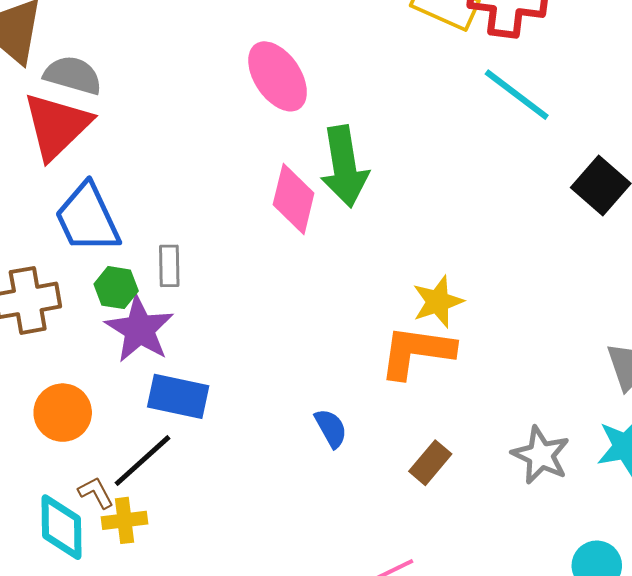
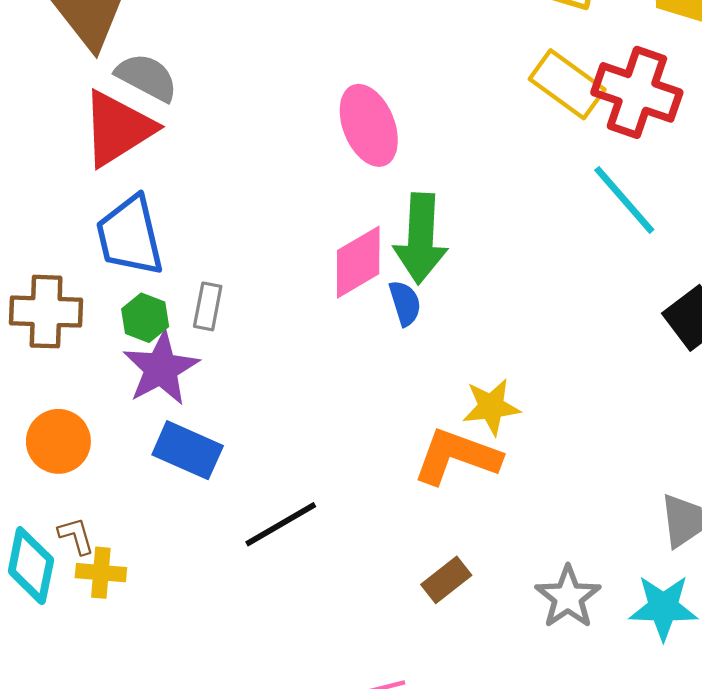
pink diamond: (294, 199) -> (358, 262), turned 34
blue semicircle: (331, 428) -> (405, 303), moved
black line: (142, 461) -> (281, 524), moved

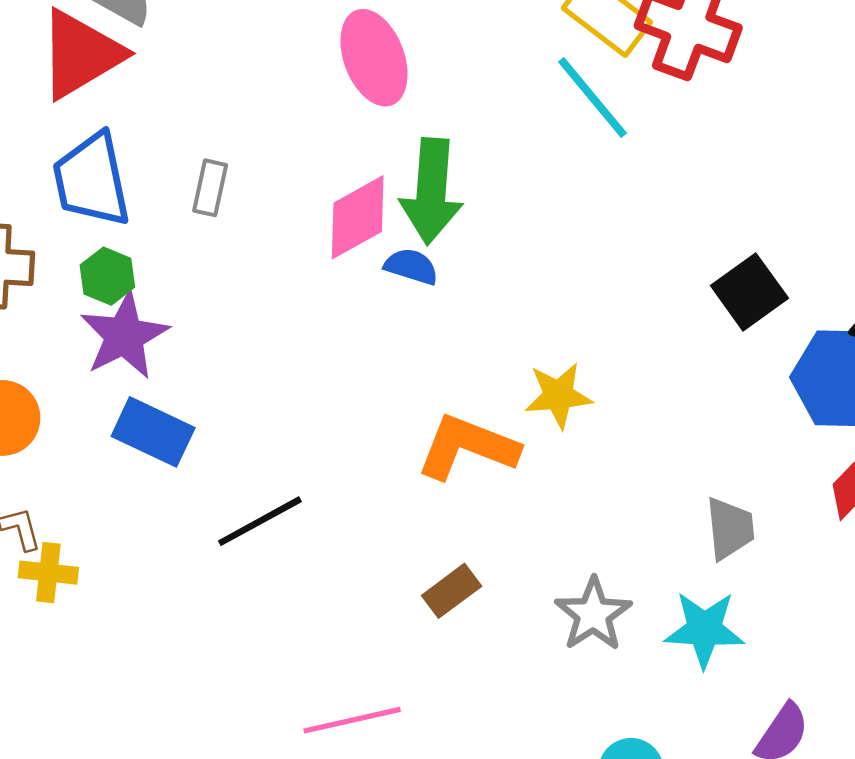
cyan line: (624, 200) -> (593, 98), moved
blue semicircle: (405, 303) -> (411, 266), turned -57
gray rectangle: (208, 306) -> (210, 188), moved
yellow star: (491, 407) -> (558, 395), moved

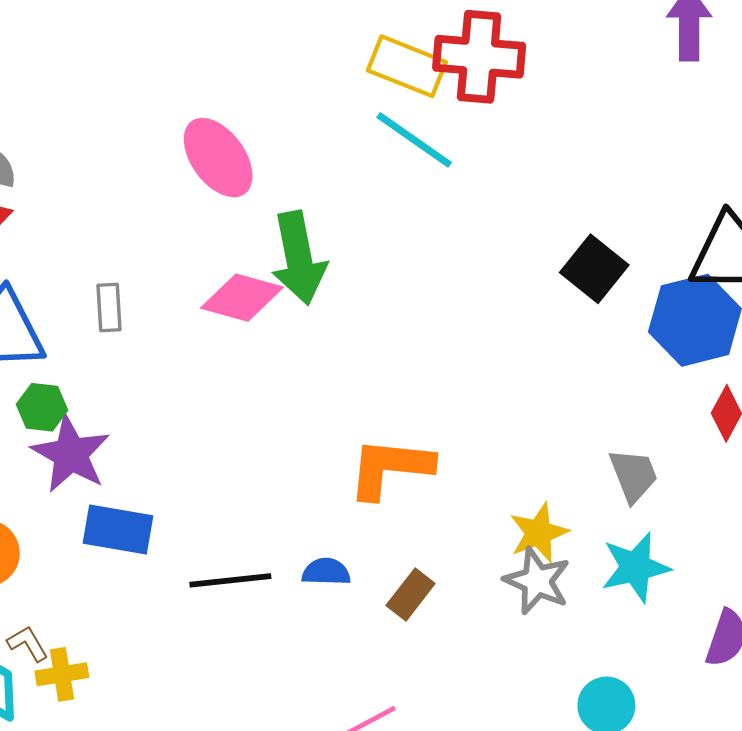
pink diamond: (358, 217) -> (242, 298), turned 60
blue semicircle: (411, 266) -> (326, 572), moved
yellow star: (558, 395) -> (539, 533), moved
black line: (260, 521) -> (230, 580), turned 38

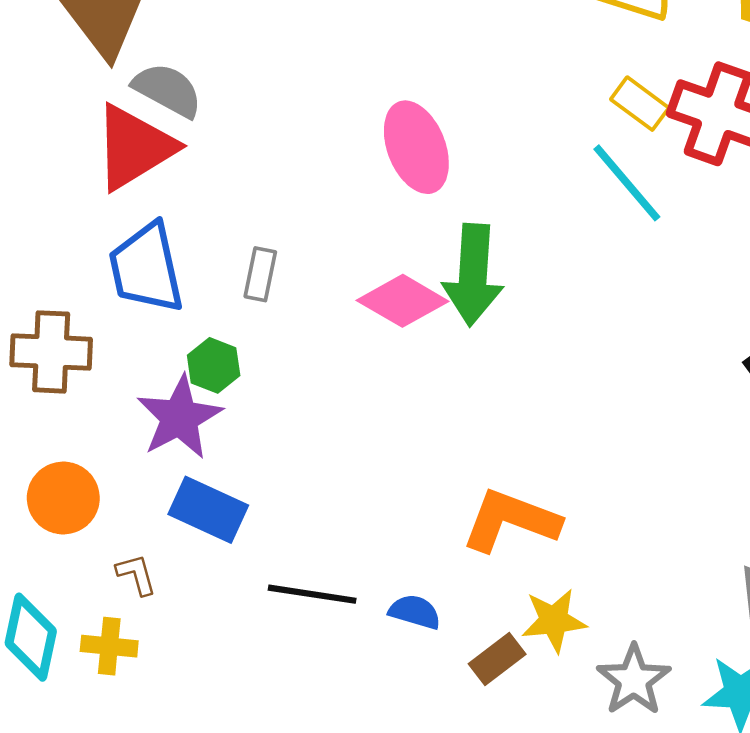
yellow rectangle: (407, 66) -> (640, 104), size x0.7
green hexagon: (42, 407) -> (214, 365), moved
yellow star: (539, 533) -> (554, 620), moved
brown L-shape: (28, 644) -> (136, 574), moved

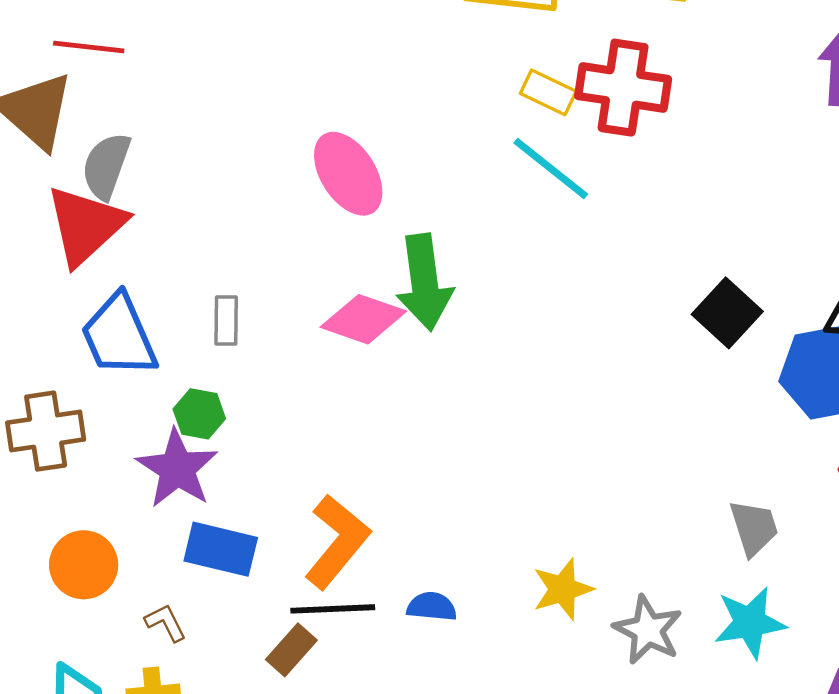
gray semicircle: (168, 90) -> (106, 166), turned -88
orange L-shape: (511, 520) -> (337, 542), moved, turned 120
brown rectangle: (497, 659) -> (291, 650), moved

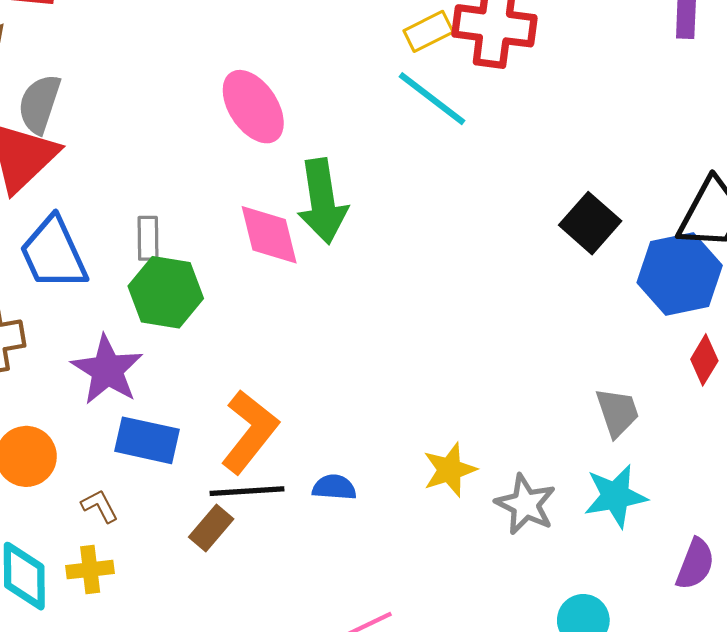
yellow rectangle: (548, 92) -> (428, 31), turned -51
pink diamond: (363, 319) -> (269, 235), turned 58
green hexagon: (199, 414) -> (166, 292), moved, size x1.6

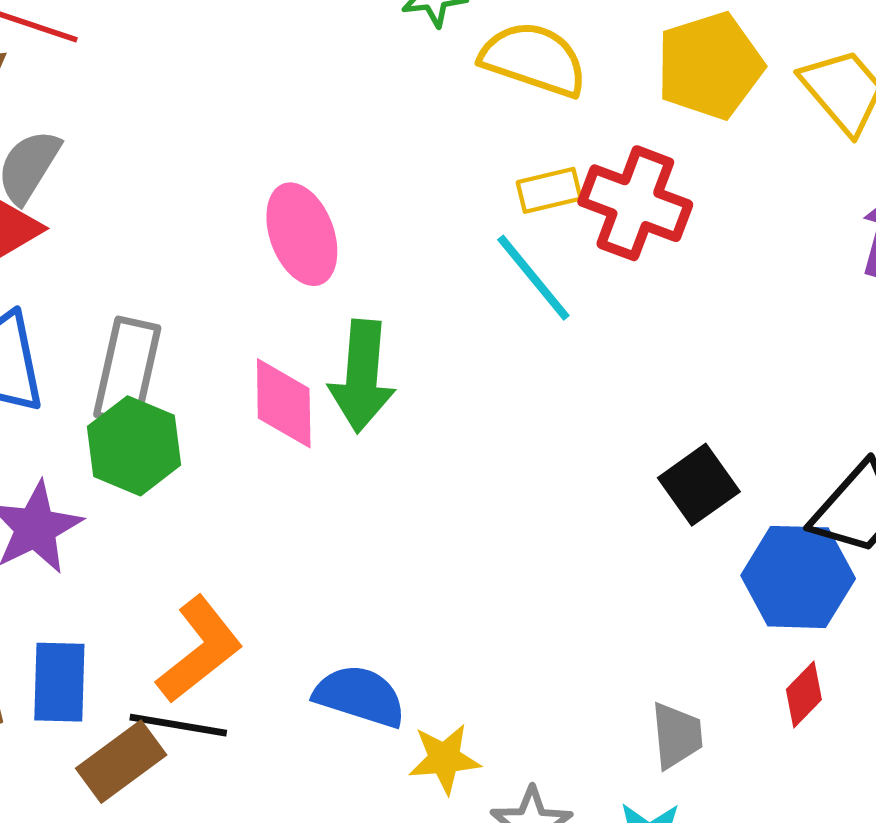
gray rectangle: (148, 238) -> (127, 371), size x1.8
blue rectangle: (147, 440) -> (59, 682), moved, turned 66
blue semicircle: (334, 487) -> (360, 696), moved, size x1.6
brown rectangle: (211, 528) -> (121, 762), size x1.4

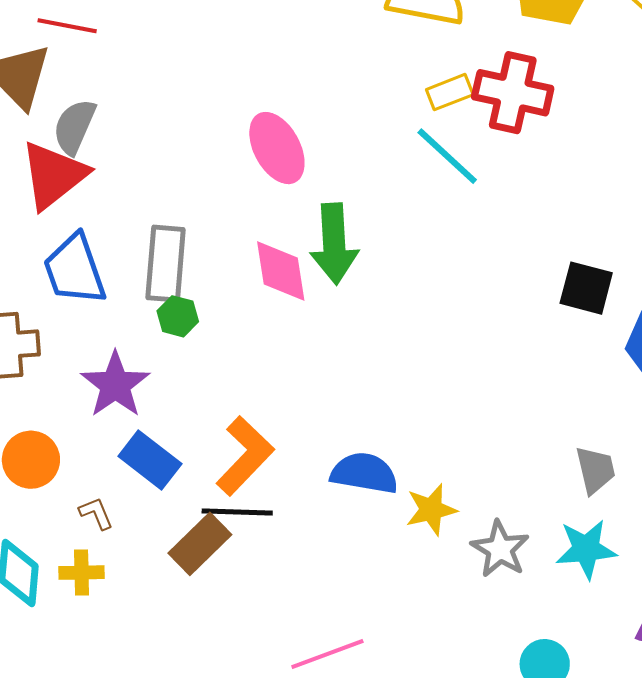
green hexagon: (134, 446) -> (178, 316), size x0.6
black square: (699, 485) -> (586, 288), turned -32
blue rectangle: (59, 682) -> (150, 460), moved, turned -46

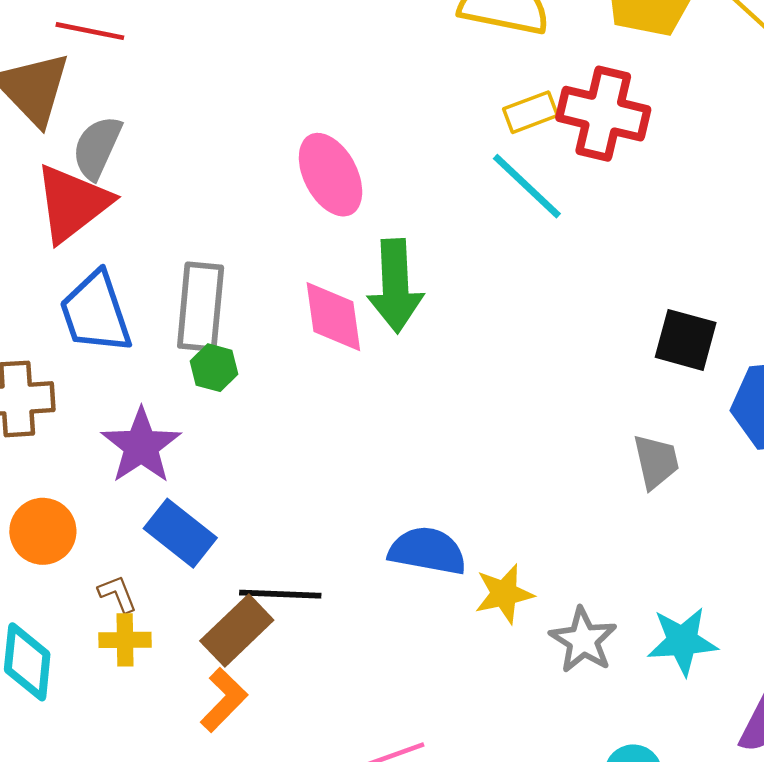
orange L-shape: (245, 456) -> (224, 700), moved, size x0.7
gray trapezoid: (595, 470) -> (656, 461), moved
yellow cross: (82, 573) -> (125, 640), moved

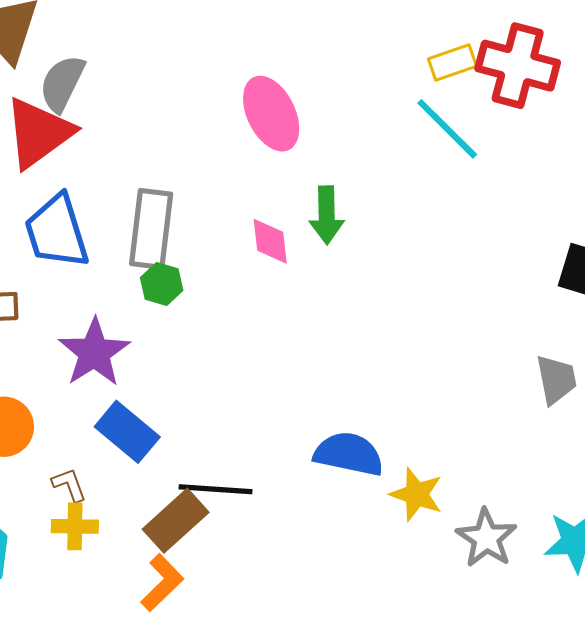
green arrow: (395, 286) -> (327, 215), size x0.7
pink diamond: (333, 317) -> (270, 241), size x0.7
yellow star: (504, 594) -> (417, 494), turned 30

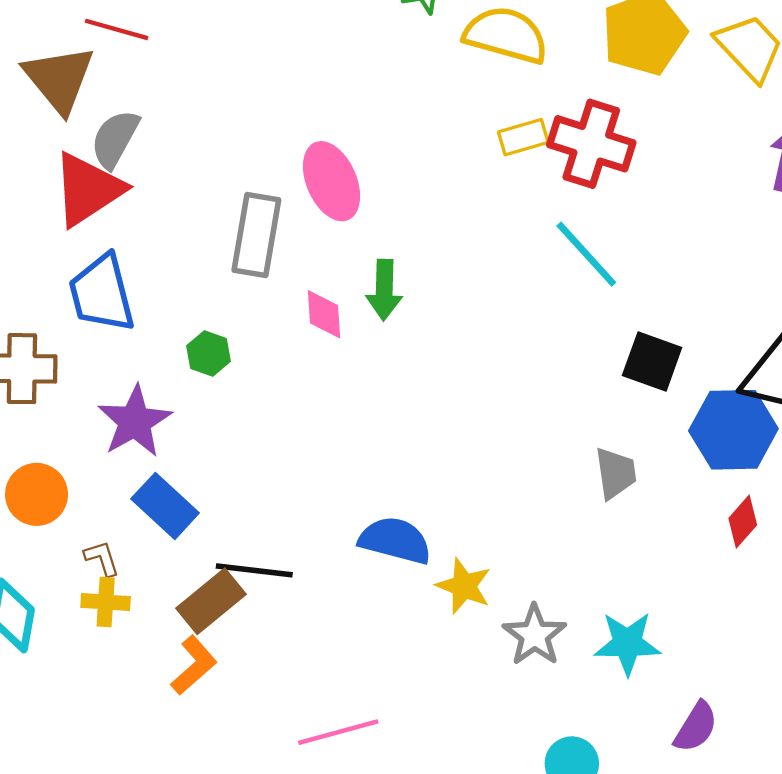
cyan line: (447, 129) -> (586, 254), moved
gray rectangle: (151, 229) -> (256, 235), moved

